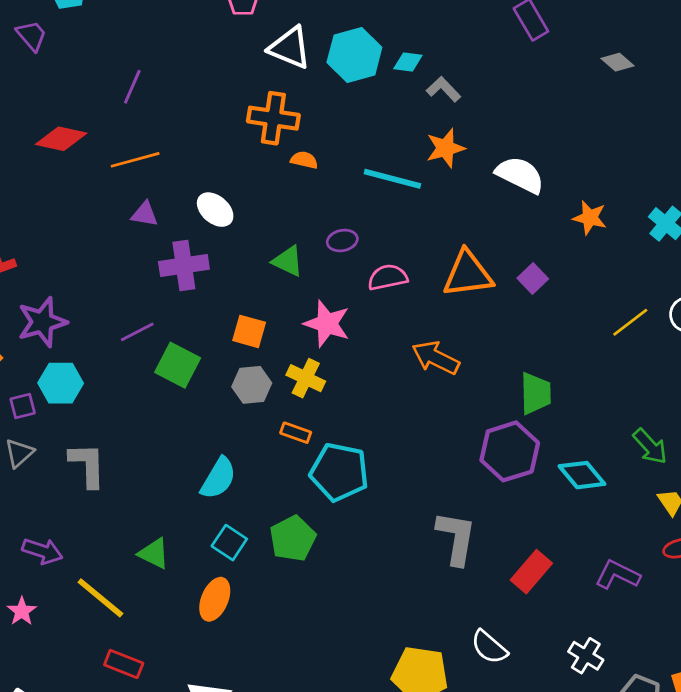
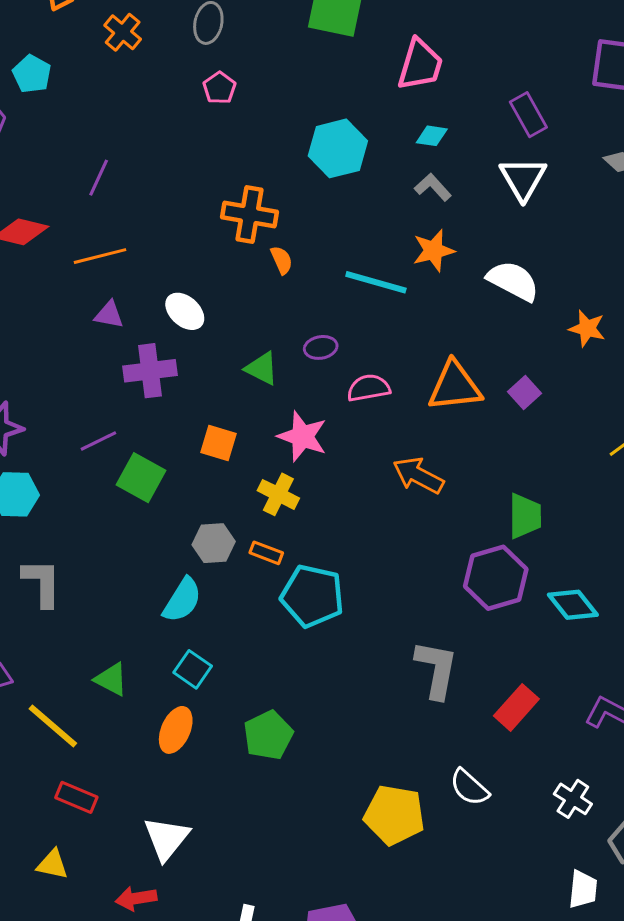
white triangle: (290, 48) -> (523, 179), moved, turned 36
cyan diamond: (408, 62) -> (432, 136), moved
orange semicircle: (304, 160) -> (282, 260), turned 52
gray hexagon: (252, 385) -> (214, 543), moved
green pentagon: (293, 538) -> (268, 735), moved

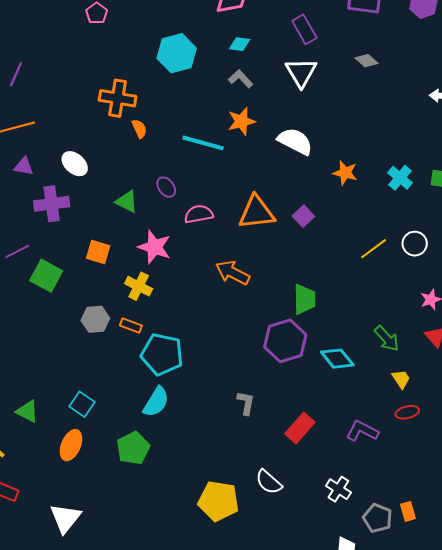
purple ellipse: (321, 347) -> (166, 187), turned 65
cyan semicircle: (182, 600) -> (156, 402), moved
gray L-shape: (436, 669) -> (246, 403), size x0.6

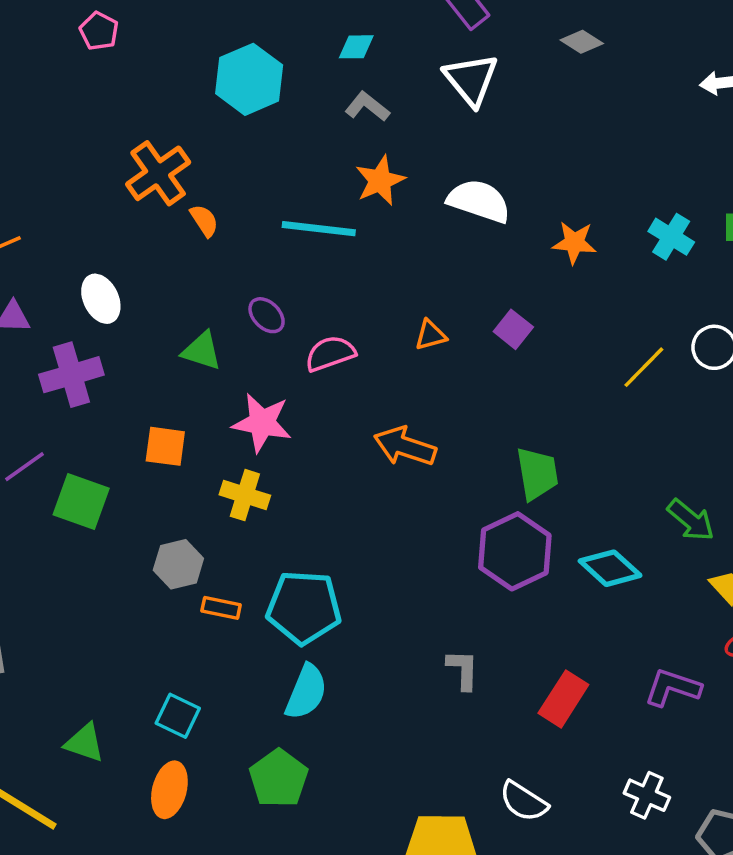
orange cross: (118, 98) -> (158, 173), turned -36
white ellipse: (75, 164) -> (101, 299), turned 32
orange triangle: (257, 212) -> (431, 335), size x0.5
orange rectangle: (131, 325) -> (221, 608), moved

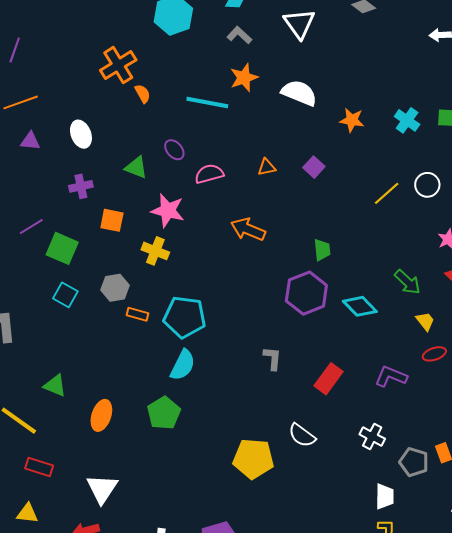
purple cross: (71, 375) -> (81, 186), moved, size x0.7
green trapezoid: (537, 474) -> (322, 250), size x0.7
cyan square: (178, 716) -> (65, 295), moved

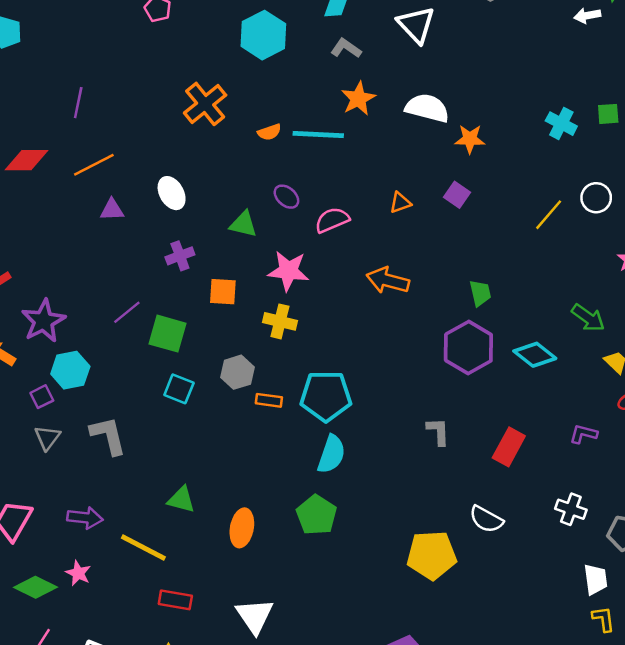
orange semicircle: (143, 94) -> (269, 132), moved, turned 108
orange star: (352, 120) -> (470, 139), moved
purple L-shape: (391, 376) -> (583, 434), size x0.7

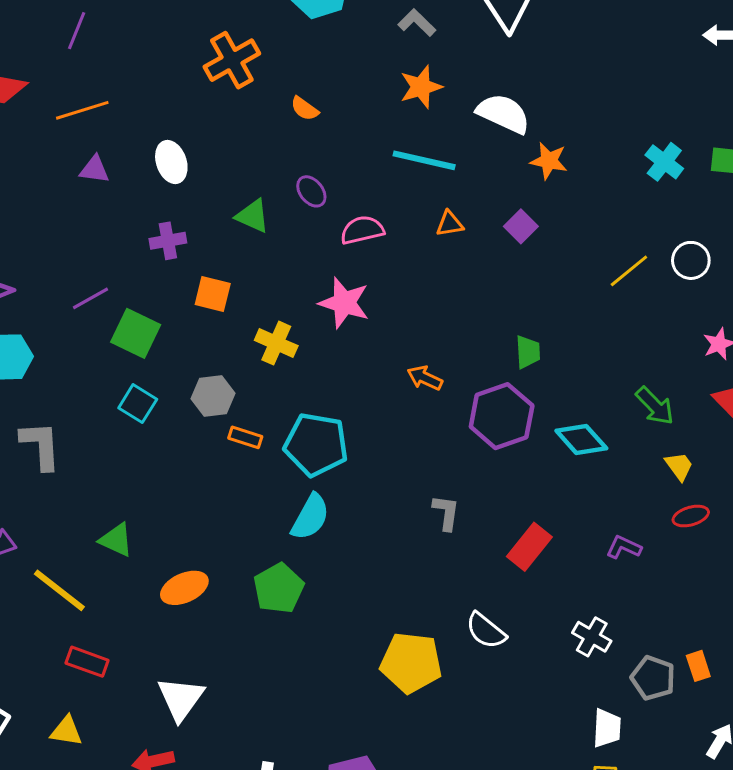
orange semicircle: (269, 132) -> (305, 109), turned 45
cyan line: (318, 134) -> (424, 160), moved
pink star: (288, 271) -> (344, 303), moved
orange arrow: (388, 280) -> (425, 378), moved, size x0.7
orange ellipse: (242, 528) -> (184, 588), turned 45

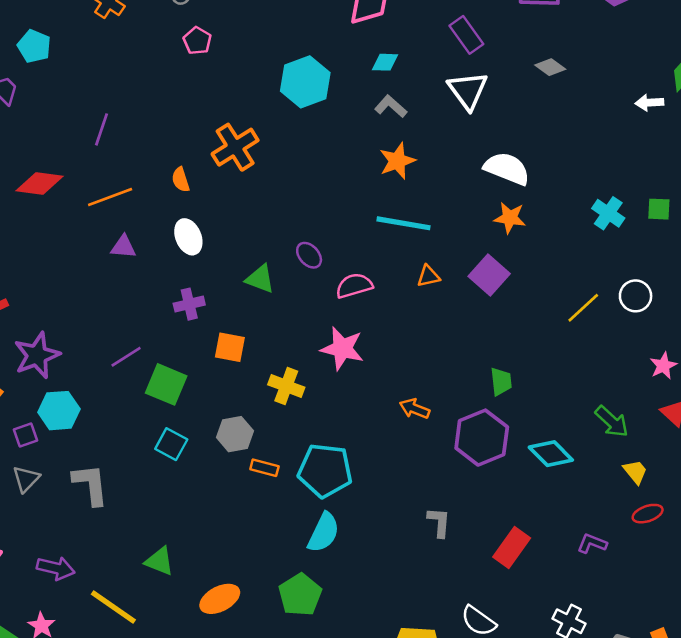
orange semicircle: (305, 109) -> (181, 180), moved, turned 40
white semicircle: (503, 114) -> (507, 169), moved
purple square: (521, 226) -> (489, 275), size x1.4

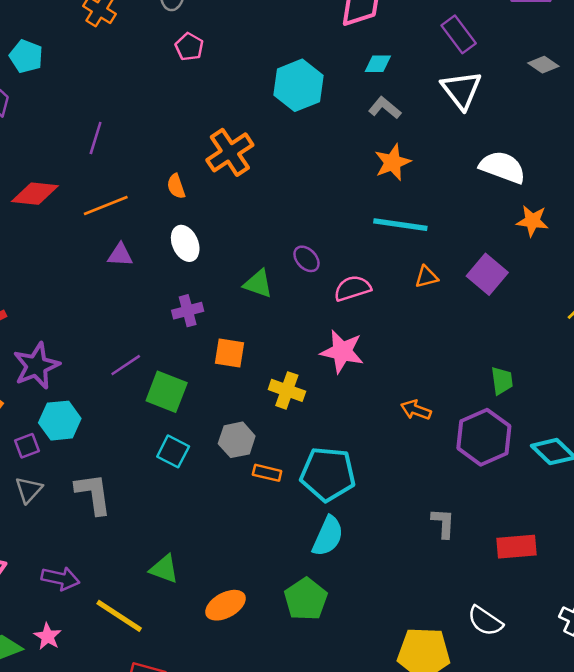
orange star: (510, 218) -> (532, 221), moved
red rectangle: (512, 548) -> (517, 547), turned 51

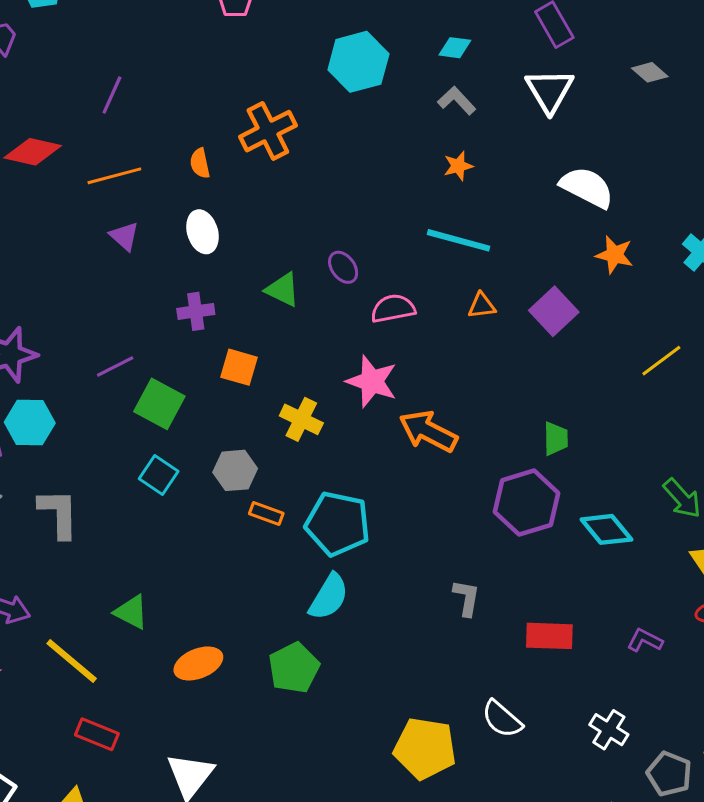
orange star: (393, 162) -> (458, 166), size x0.7
purple triangle: (120, 255) -> (124, 236), turned 32
orange arrow: (416, 410) -> (428, 431), moved, size x1.6

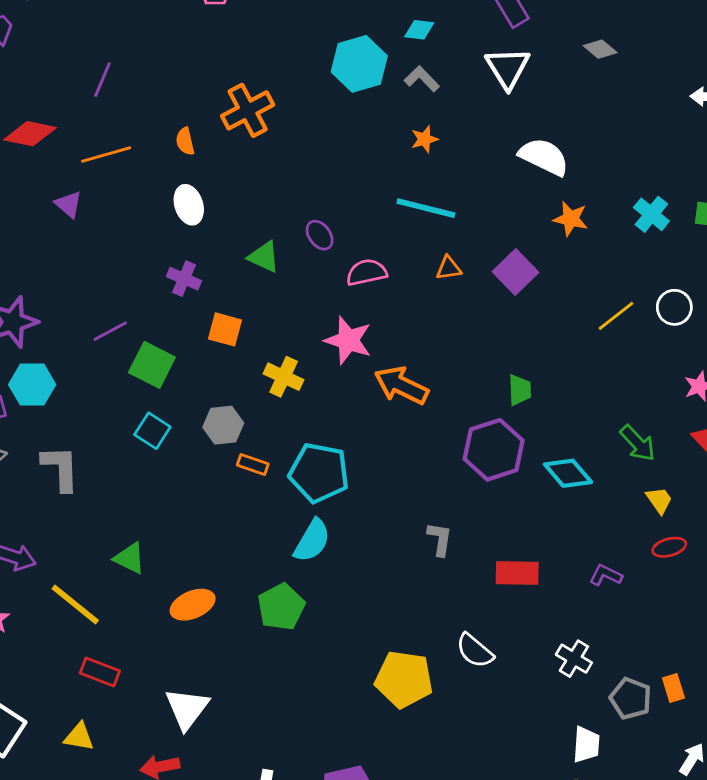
cyan hexagon: (358, 62) -> (359, 64), moved
purple triangle: (124, 236) -> (69, 204), moved
purple cross: (196, 311) -> (184, 279), turned 32

